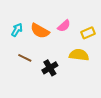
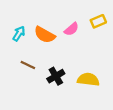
yellow rectangle: (88, 33) -> (98, 21), moved
yellow semicircle: (79, 55) -> (88, 79), moved

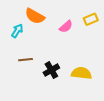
orange semicircle: (45, 35) -> (35, 16), moved
brown line: (28, 65) -> (25, 60), turned -32

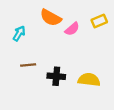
orange semicircle: (35, 16) -> (51, 18), moved
black cross: (51, 70) -> (56, 76), turned 35

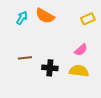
pink semicircle: (72, 29) -> (81, 50), moved
cyan arrow: (19, 33) -> (22, 18), moved

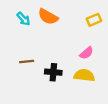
cyan arrow: (22, 18) -> (23, 19), turned 104

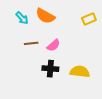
pink semicircle: (86, 53) -> (53, 45), moved
brown line: (27, 61) -> (31, 43), moved

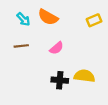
brown line: (31, 43) -> (21, 46), moved
black cross: (50, 69) -> (60, 80), moved

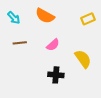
cyan arrow: (23, 19) -> (14, 18), moved
yellow semicircle: (84, 76) -> (83, 59), moved, turned 48

